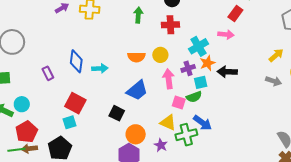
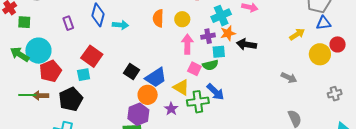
orange semicircle: (136, 57) -> (158, 18), turned 84
gray arrow: (273, 81) -> (289, 78), moved
blue trapezoid: (137, 90) -> (156, 77), moved
cyan circle: (22, 104) -> (38, 51), size x1.6
red pentagon: (27, 132) -> (50, 71), moved

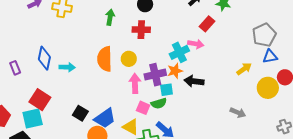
cyan cross: (221, 16) -> (179, 52), moved
orange semicircle: (158, 18) -> (105, 59), size x1.4
purple cross: (208, 36) -> (155, 75), size x1.5
cyan square: (84, 75) -> (33, 118), size x1.5

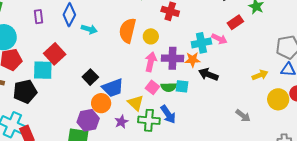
cyan square: (167, 90) -> (182, 86), moved

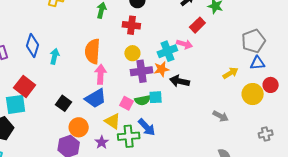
cyan arrow: (89, 29) -> (54, 56), turned -84
yellow circle: (151, 36) -> (132, 53), moved
pink arrow: (151, 62) -> (101, 74), moved
blue trapezoid: (113, 88) -> (96, 98), moved

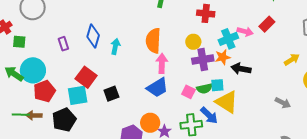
red cross: (131, 25) -> (206, 13), moved
red rectangle: (197, 25) -> (267, 24), moved
black square: (64, 103) -> (111, 94), moved, turned 35
yellow triangle: (113, 121) -> (227, 102), moved, size x1.4
orange circle: (79, 127) -> (150, 123), moved

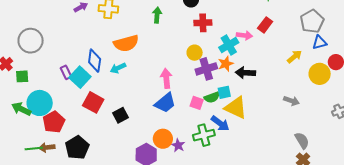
orange semicircle: (153, 41) -> (126, 43), moved, turned -100
cyan arrow: (115, 47) -> (118, 68), turned -119
cyan square: (78, 95) -> (80, 77), moved, turned -30

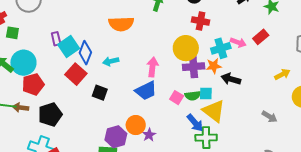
yellow circle: (195, 53) -> (186, 48), size x1.6
blue diamond: (95, 61) -> (85, 53), moved
cyan arrow: (118, 68) -> (111, 61), moved
black square: (121, 115) -> (100, 93), turned 35
green cross: (204, 135) -> (206, 138), moved

